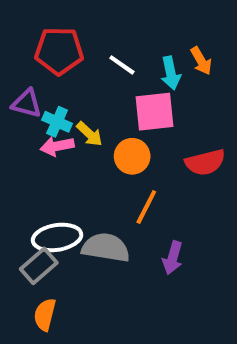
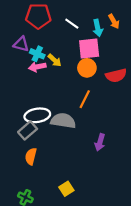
orange circle: (132, 156) -> (87, 68), moved
purple arrow: (173, 258) -> (100, 142), moved

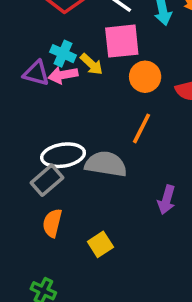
purple triangle: (21, 44) -> (36, 73), moved
pink square: (89, 48) -> (122, 41), moved
yellow square: (66, 189) -> (100, 244), moved

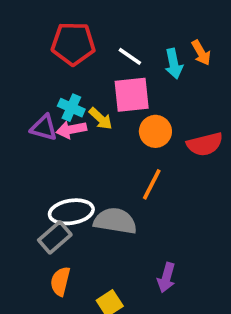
purple arrow: (166, 200) -> (166, 278), moved

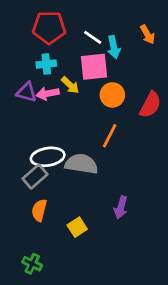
cyan arrow: (174, 64) -> (114, 47), moved
cyan cross: (71, 108) -> (46, 64), moved, turned -30
red semicircle: (205, 144) -> (150, 105), turned -48

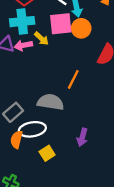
cyan cross: (46, 64) -> (22, 22), size x1.5
orange circle: (112, 95) -> (81, 28), moved
white ellipse: (48, 157) -> (32, 129), moved

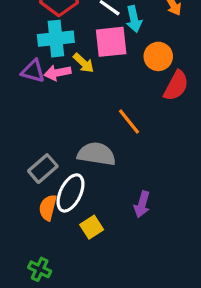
orange circle: (81, 28) -> (158, 56), moved
orange line: (73, 79) -> (129, 121), turned -66
white ellipse: (32, 129) -> (70, 193), turned -55

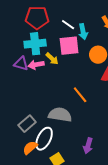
orange semicircle: (48, 208) -> (30, 148), turned 35

